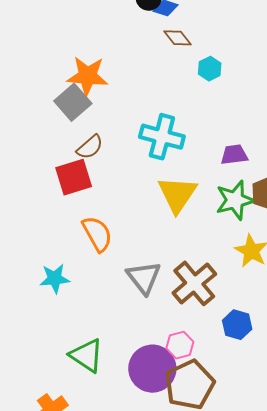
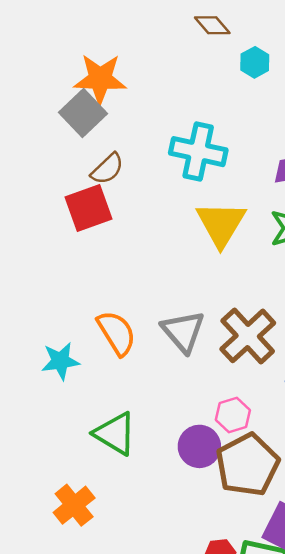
orange semicircle: (97, 234) -> (117, 333), moved
cyan star: (55, 278) -> (60, 361), moved
purple circle: (152, 369) -> (199, 446), size x0.7

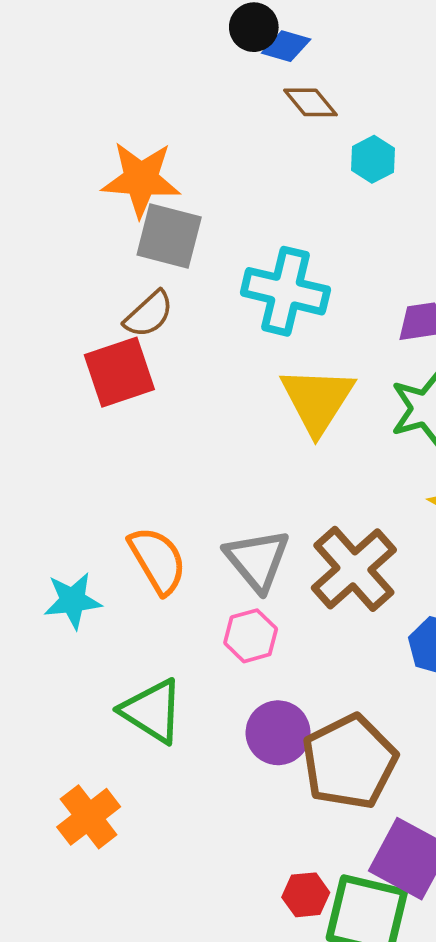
gray square: (83, 113) -> (169, 236), moved, turned -33
pink hexagon: (233, 415) -> (251, 636), moved

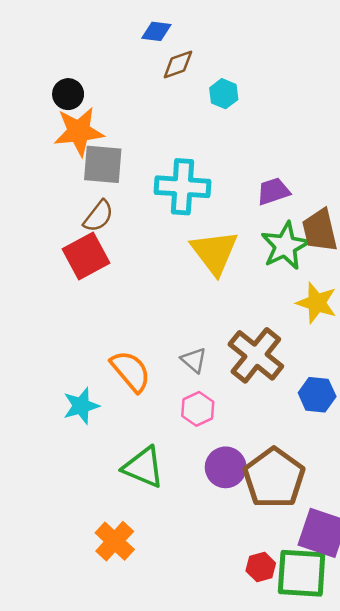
black circle: (254, 27) -> (68, 94), moved
brown diamond: (310, 102) -> (178, 64), turned -60
gray triangle: (257, 560) -> (194, 360), size x0.6

